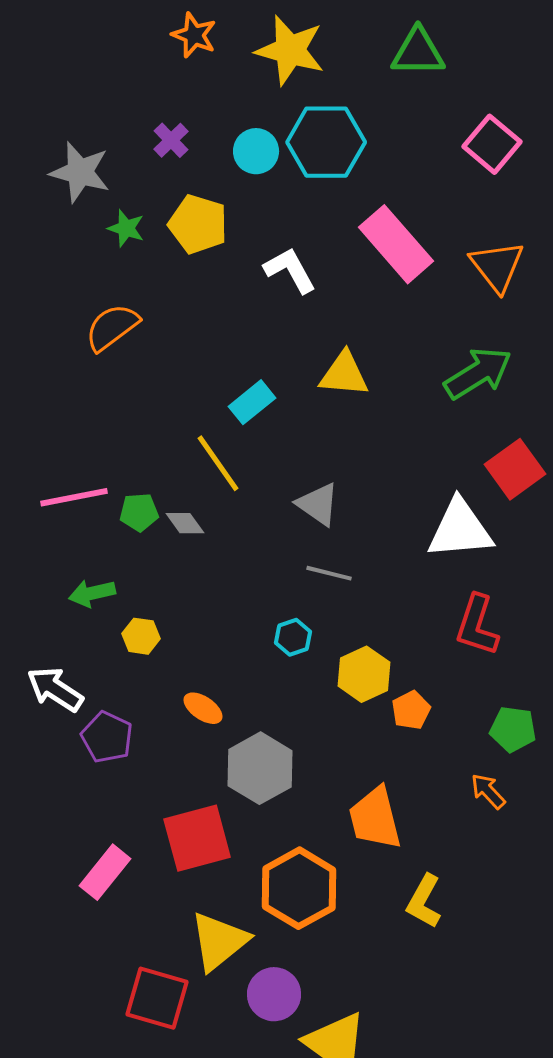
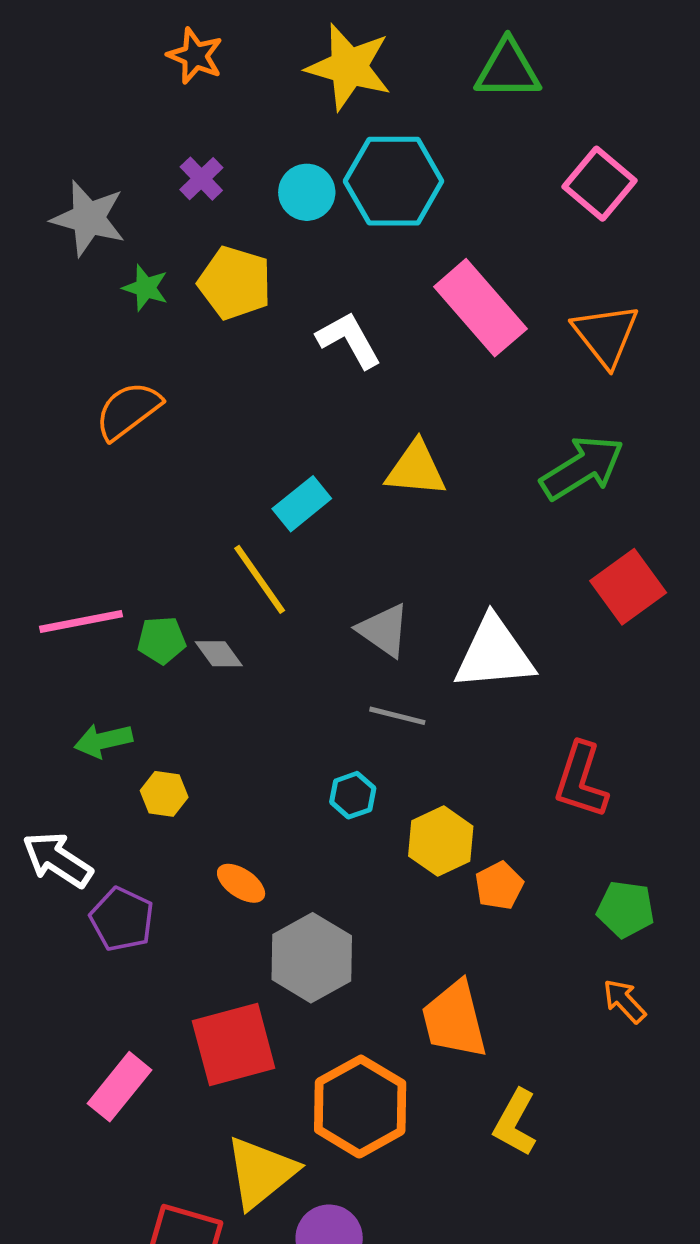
orange star: (194, 35) -> (195, 56), moved
white triangle: (460, 529) -> (494, 654), moved
orange arrow: (488, 791) -> (624, 1001), moved

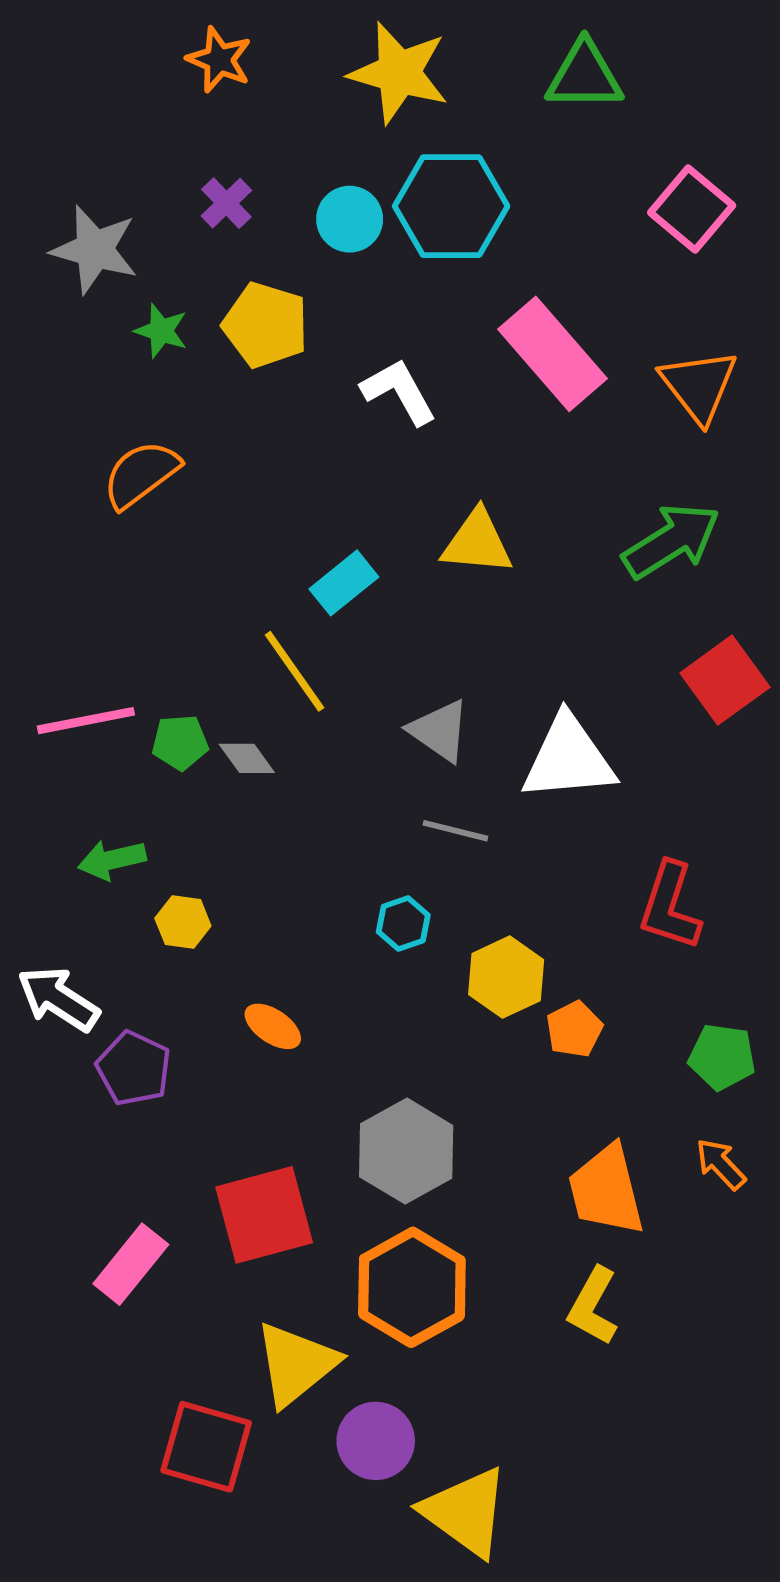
gray hexagon: (312, 958) -> (406, 1151), moved
orange trapezoid: (454, 1020) -> (606, 1190), moved

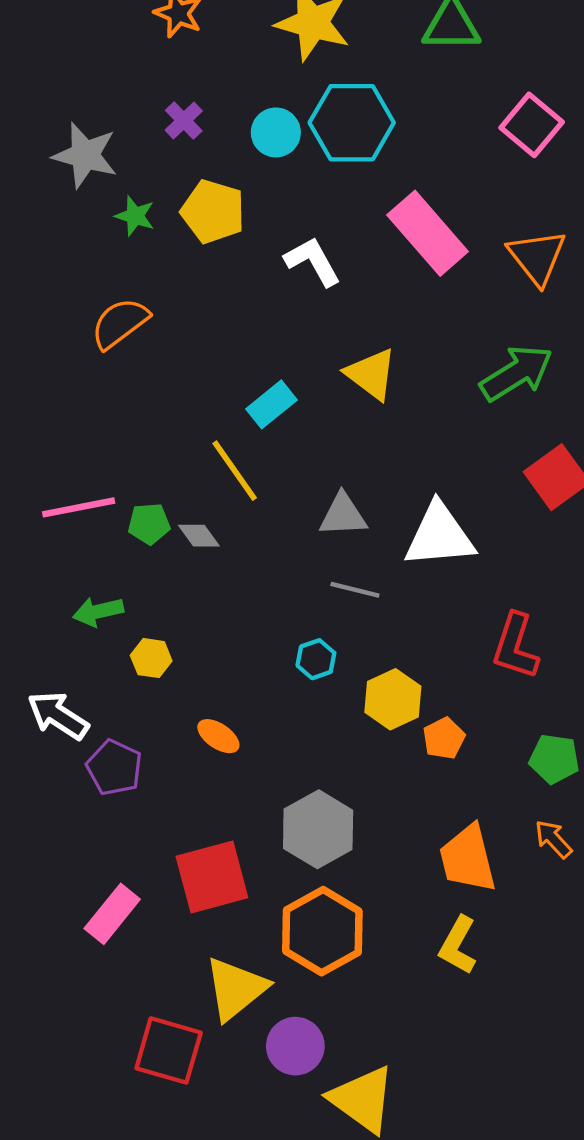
yellow triangle: (477, 542) -> (371, 374), turned 32
gray triangle: (439, 731) -> (343, 515), turned -38

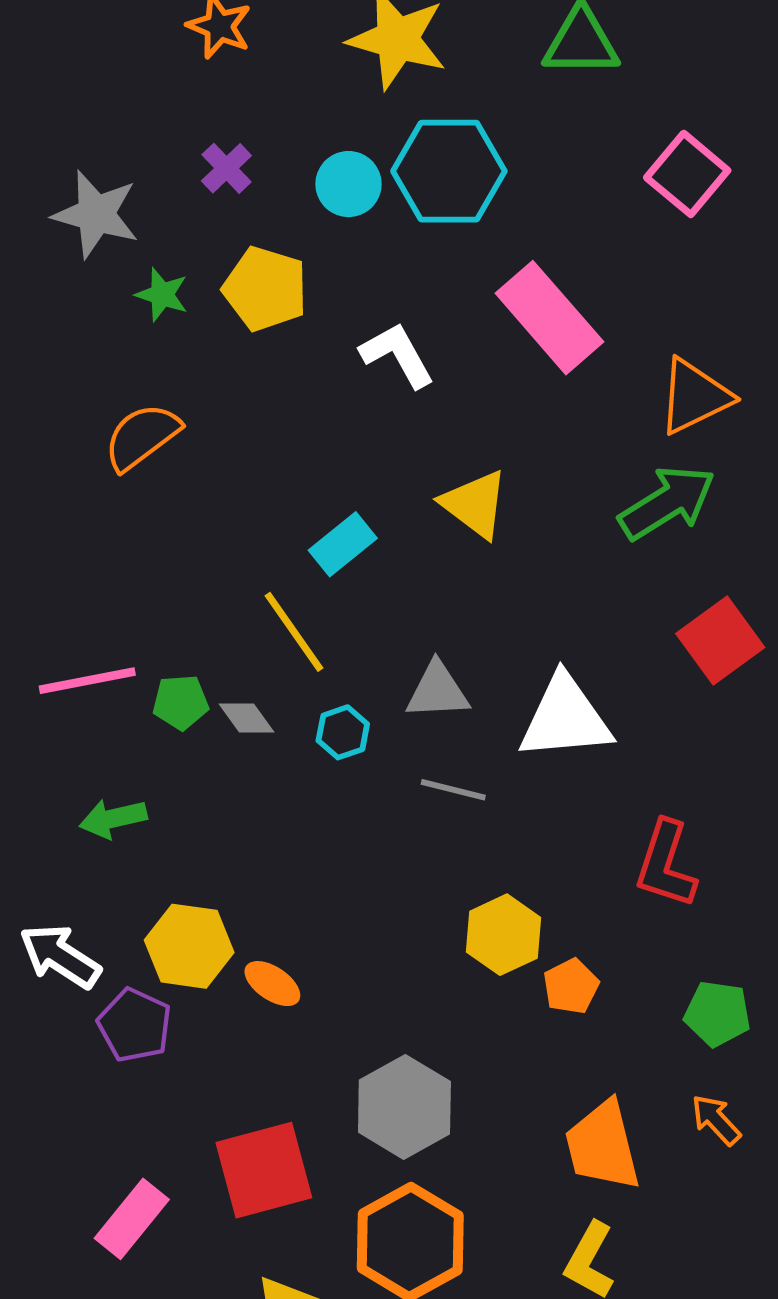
orange triangle: (537, 257) -> (694, 396), moved, turned 42
yellow hexagon: (151, 658) -> (189, 946), moved, size x1.6
cyan hexagon: (316, 659) -> (343, 732), moved

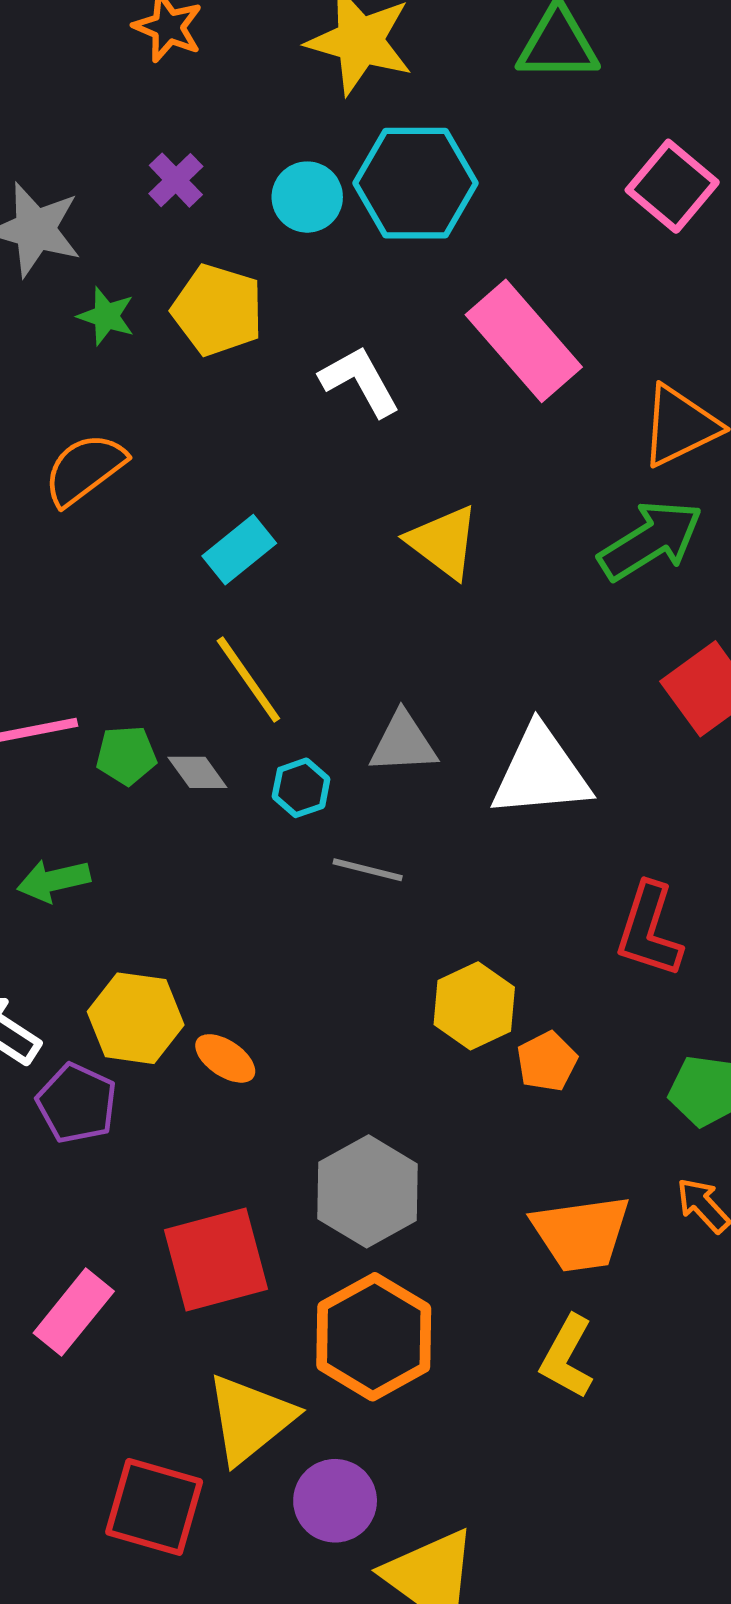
cyan rectangle: (343, 544) -> (239, 550), moved
gray line: (453, 790) -> (368, 870), moved
orange trapezoid: (603, 1146) -> (581, 1233), turned -84

